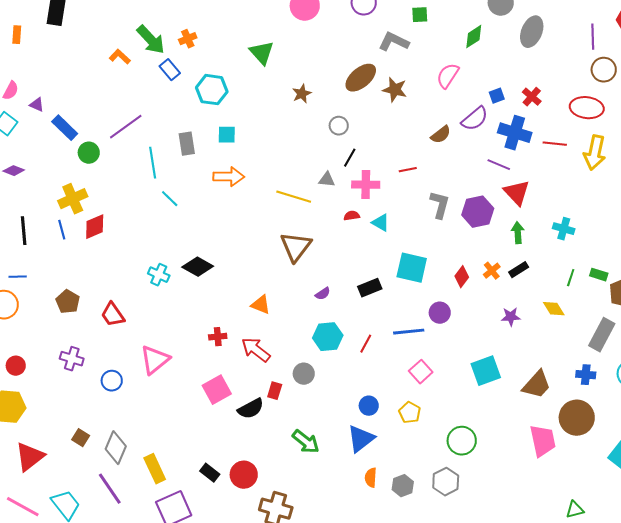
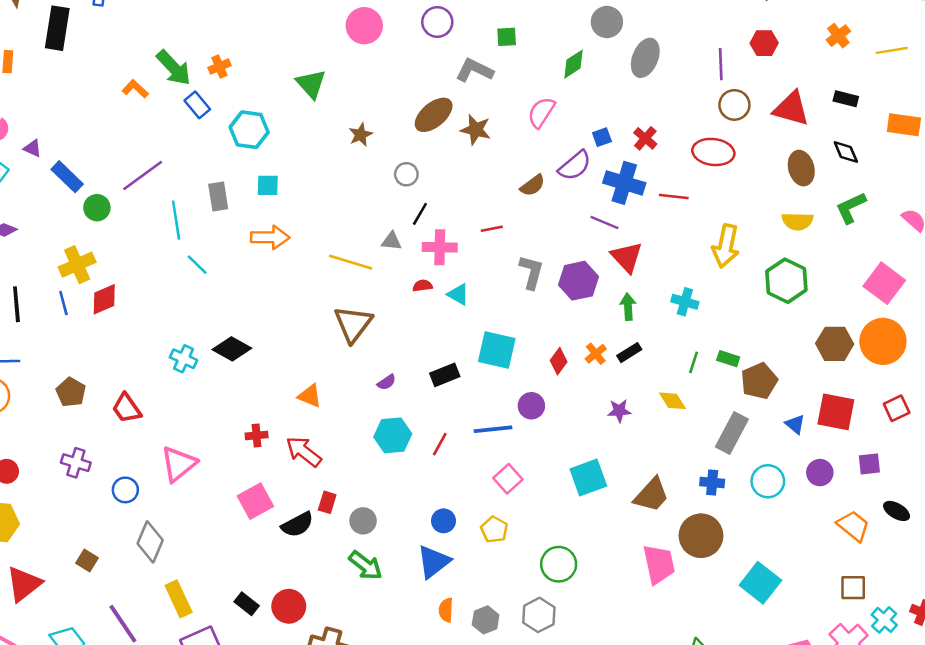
yellow arrow: (595, 153) -> (726, 246), moved
gray circle: (304, 374) -> (363, 521), moved
gray diamond: (116, 448) -> (150, 542), moved

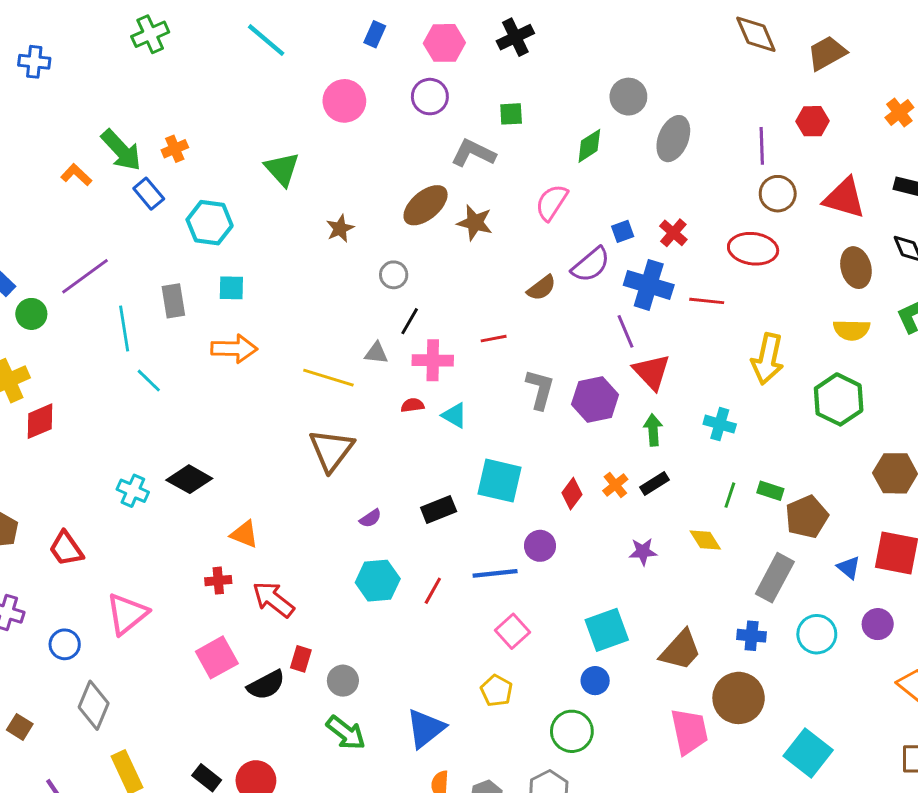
purple line: (604, 223) -> (626, 331), turned 44
orange triangle: (310, 396) -> (244, 534), moved
blue circle: (443, 521) -> (595, 681), moved

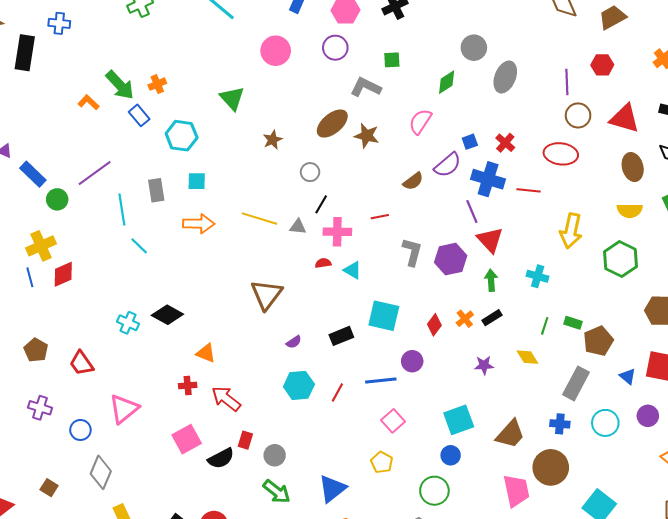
yellow line: (328, 378) -> (259, 219), moved

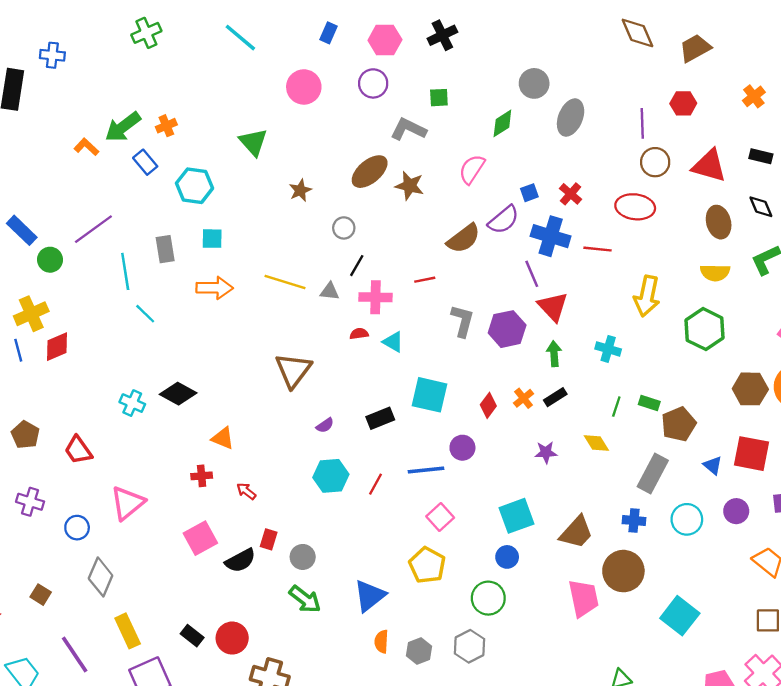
green arrow: (120, 85) -> (123, 127), turned 96
brown semicircle: (413, 181) -> (464, 239), size x1.4
red arrow: (226, 399) -> (246, 491), size x0.6
yellow pentagon: (382, 462) -> (427, 565), size x1.4

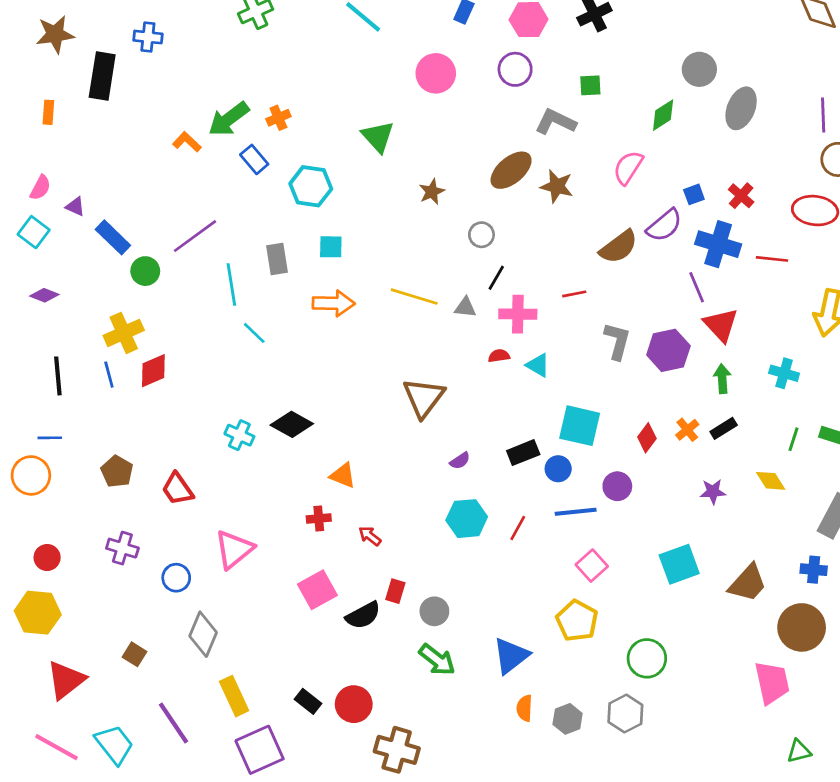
blue circle: (507, 557) -> (558, 469), moved
pink trapezoid: (583, 598) -> (772, 683), moved

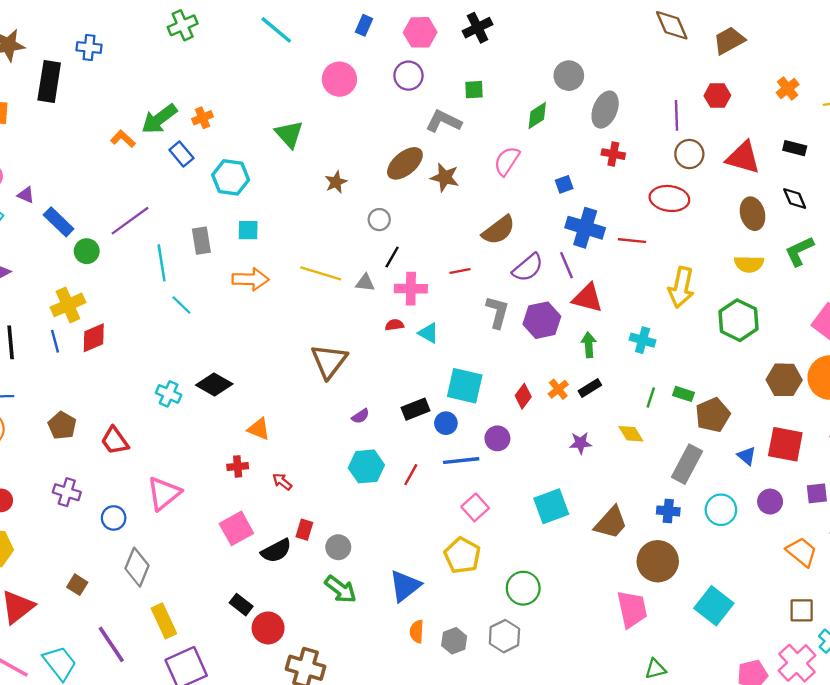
red cross: (741, 196) -> (613, 154), moved, turned -30
purple semicircle: (664, 225) -> (528, 268), moved
red triangle: (721, 325) -> (588, 298), turned -32
black rectangle: (308, 701) -> (241, 605), moved

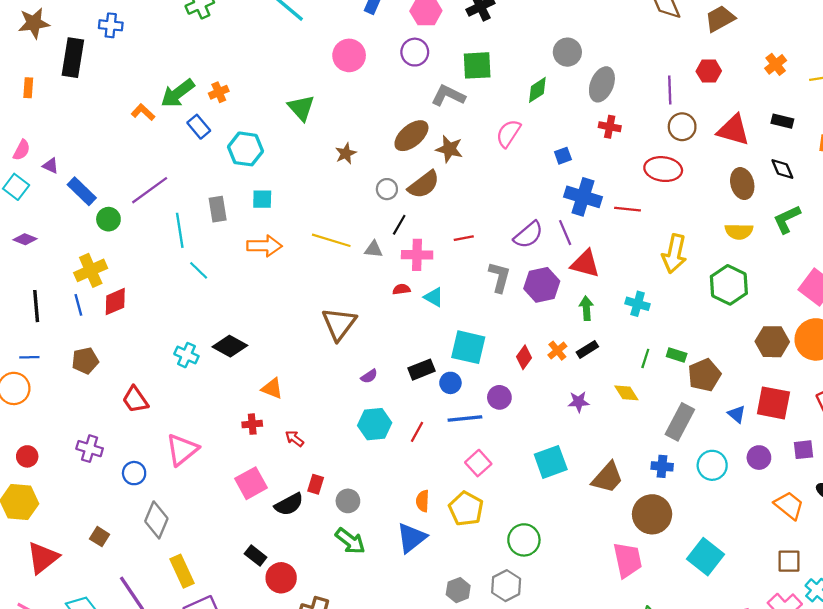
green square: (474, 90) -> (477, 65), size x1.6
brown semicircle: (499, 230) -> (424, 185), moved
brown pentagon: (62, 426) -> (85, 361), moved, turned 30
orange semicircle: (417, 631) -> (423, 501), moved

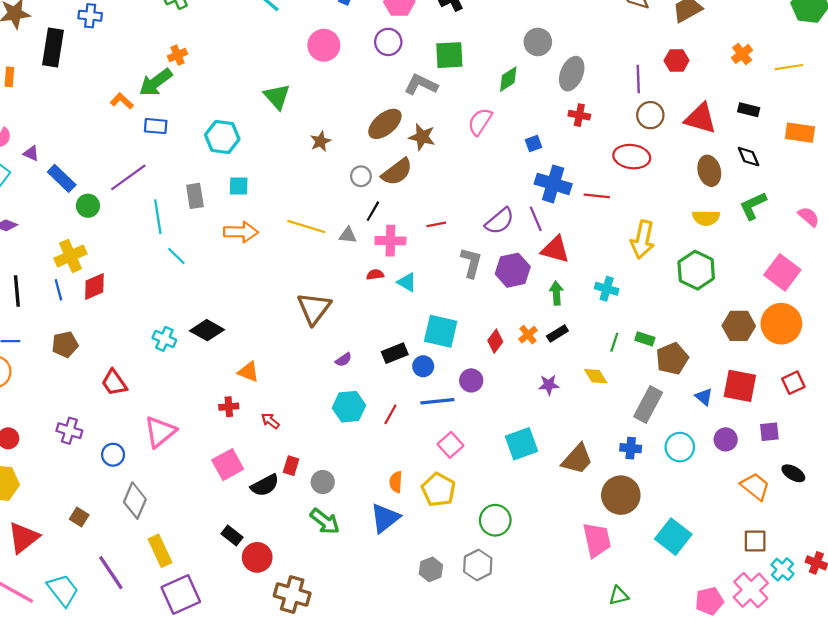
orange cross: (219, 92) -> (177, 55), moved
blue rectangle: (199, 127) -> (156, 126), moved, turned -45

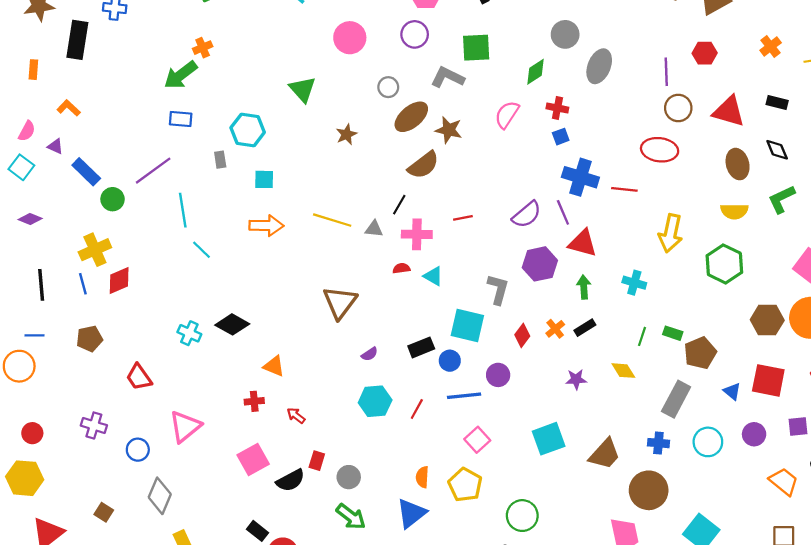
orange L-shape: (122, 101) -> (69, 108), moved
red cross: (579, 115) -> (557, 108), moved
gray circle: (361, 176) -> (388, 87), moved
gray rectangle: (195, 196) -> (220, 160), moved, size x0.7
gray L-shape: (471, 263) -> (498, 289), moved

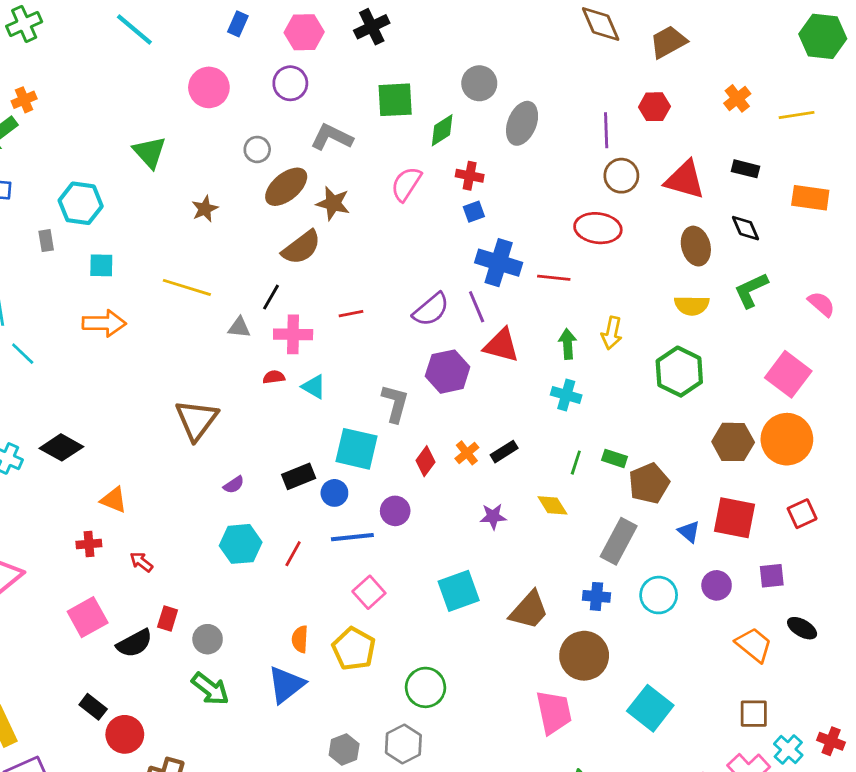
green square: (476, 48) -> (395, 100), moved
yellow line: (332, 220) -> (187, 287), moved
yellow arrow: (671, 233) -> (612, 333), size x0.7
green arrow: (584, 287) -> (568, 344), moved

